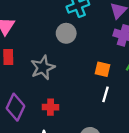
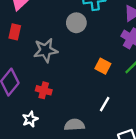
white line: (106, 94) -> (105, 104), moved

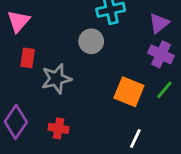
red rectangle: (15, 32) -> (28, 58), moved
orange square: (103, 66) -> (129, 92), size x1.5

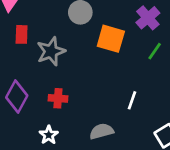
purple cross: (161, 54) -> (148, 18), turned 30
orange square: (129, 92) -> (111, 39), moved

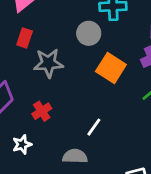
red cross: (58, 98) -> (42, 111), turned 36
white line: (132, 100) -> (94, 127), moved

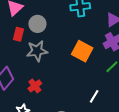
gray circle: (89, 33) -> (37, 24), moved
white line: (94, 127) -> (94, 96), moved

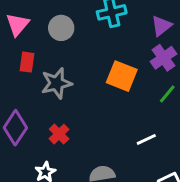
gray circle: (37, 24) -> (61, 28), moved
white line: (94, 96) -> (146, 139), turned 40

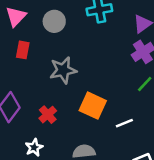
orange square: (122, 76) -> (93, 106), moved
gray star: (57, 83) -> (63, 70), moved

